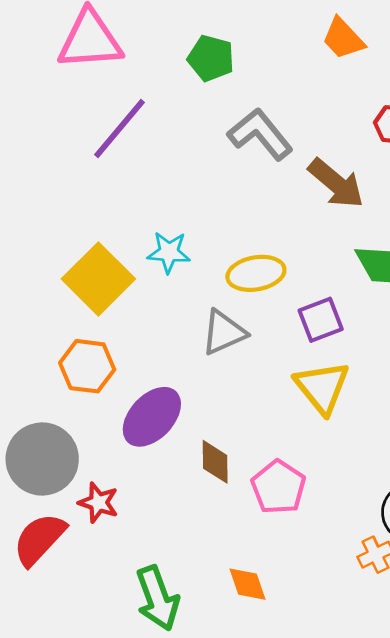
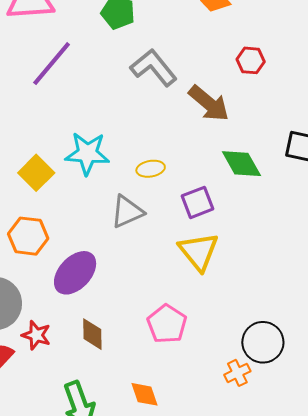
cyan star: (169, 252) -> (87, 153), size x1.4
yellow ellipse: (256, 273) -> (151, 169), size x0.7
yellow square: (98, 279) -> (36, 173), size x0.7
brown diamond: (215, 462) -> (92, 334), moved

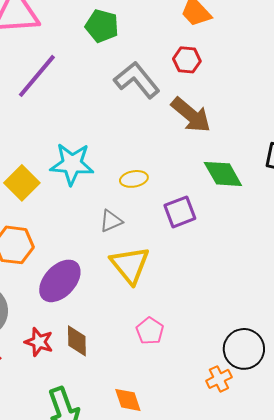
red hexagon: (251, 60) -> (187, 60), moved
gray triangle: (127, 212) -> (111, 221), size x0.7
yellow triangle: (199, 251) -> (130, 265), moved
pink pentagon: (167, 324) -> (150, 331), size x0.7
red star: (36, 335) -> (39, 342), moved

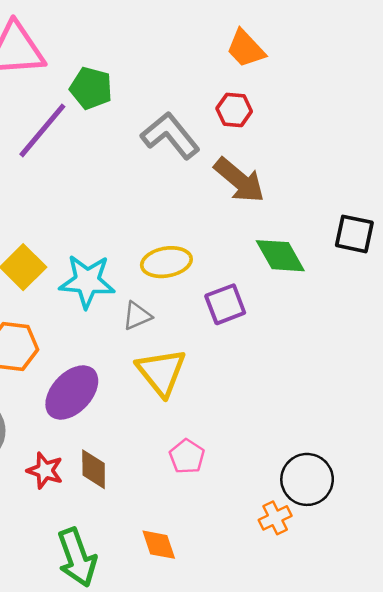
green pentagon: (102, 26) -> (91, 88), moved
cyan star: (72, 164) -> (87, 281), moved
yellow ellipse: (134, 179) -> (166, 262), size x1.4

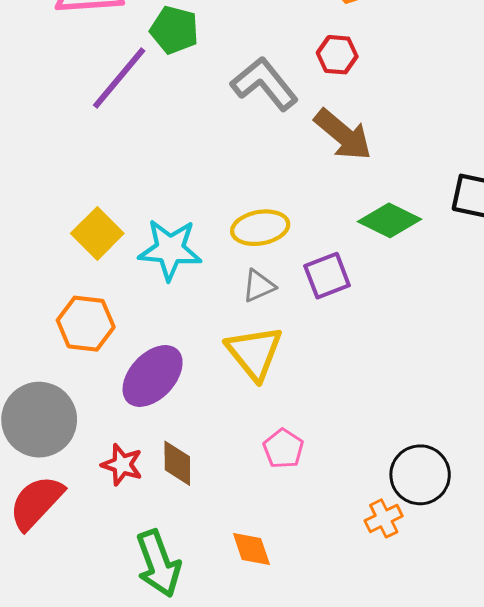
green diamond: (280, 256) -> (390, 220), turned -34
gray triangle: (137, 316) -> (259, 286), moved

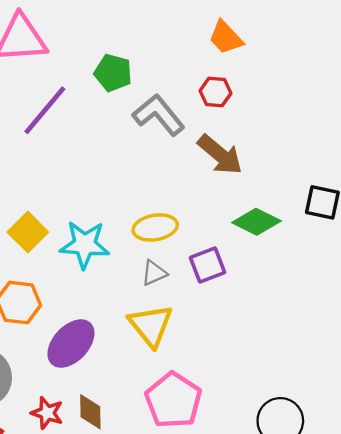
green pentagon: (174, 30) -> (113, 73), moved
pink pentagon: (283, 449) -> (173, 400), size x1.8

